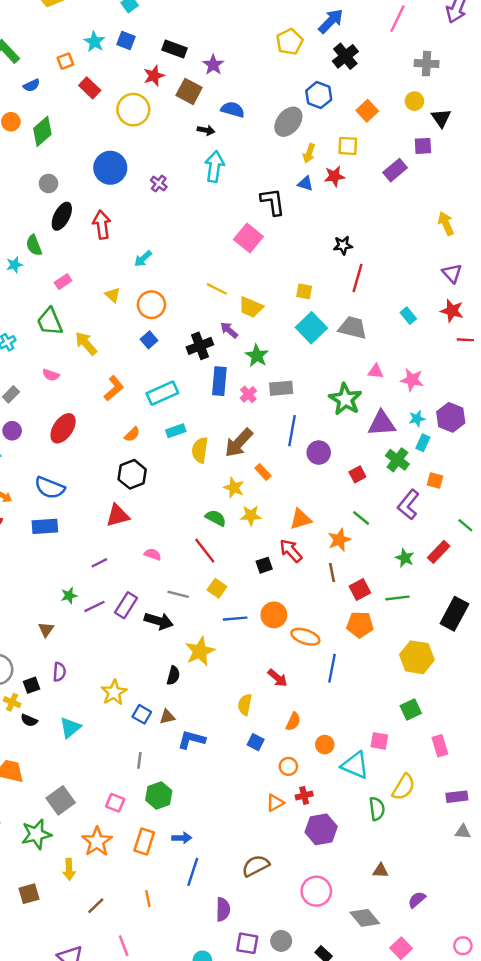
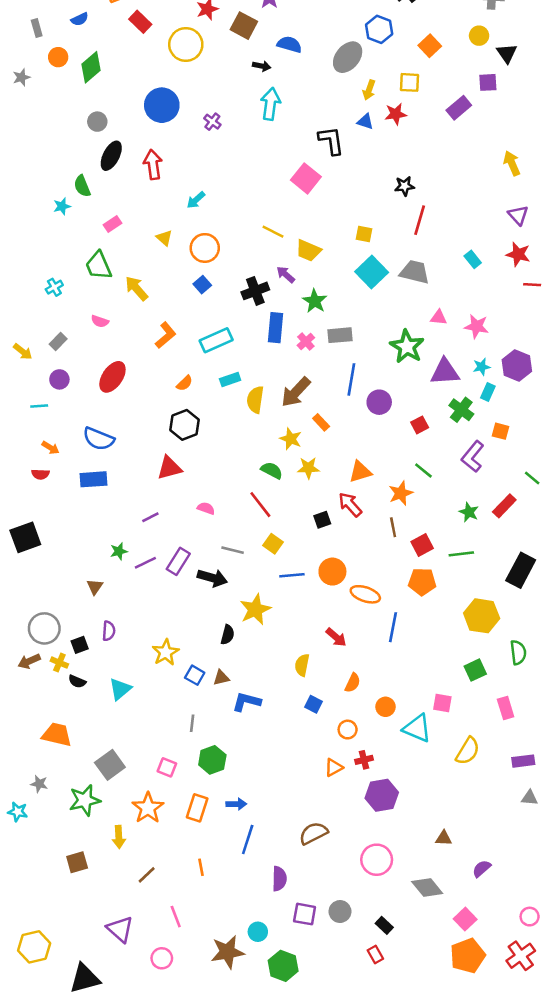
green semicircle: (377, 809) -> (518, 652), moved

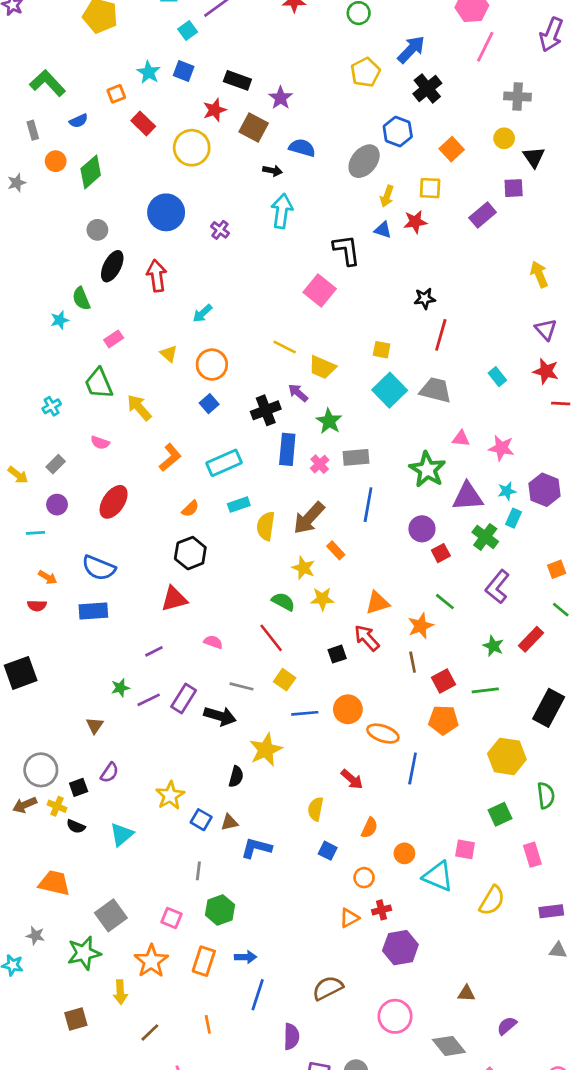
purple circle: (379, 402) -> (422, 529), moved
orange square: (501, 431) -> (557, 569), moved, turned -36
purple semicircle: (109, 631) -> (110, 773), turned 30

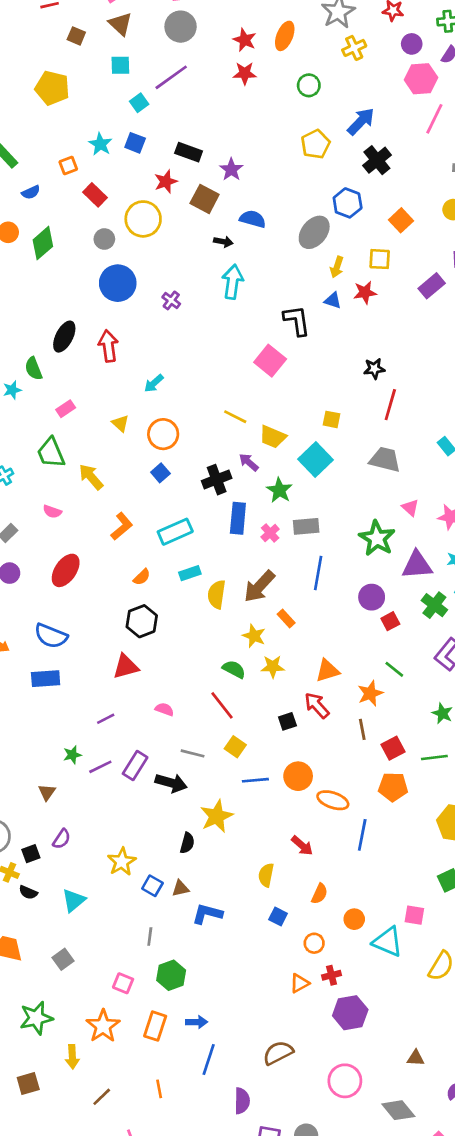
gray circle: (97, 230) -> (104, 239), moved
cyan square: (390, 390) -> (315, 459), moved
pink triangle: (461, 439) -> (410, 508), turned 36
gray square: (111, 915) -> (63, 959), moved, size x0.7

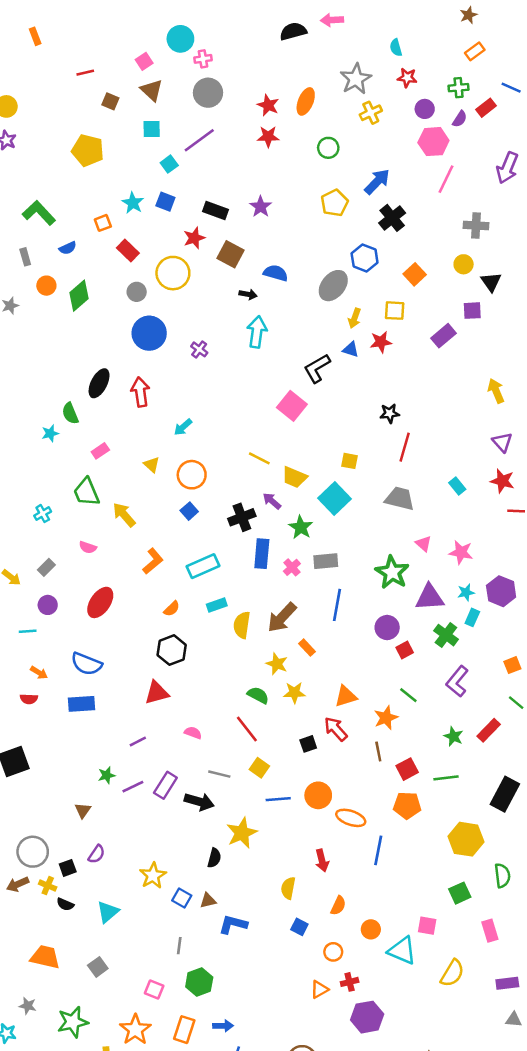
purple star: (231, 170) -> (261, 207), moved
black L-shape: (297, 321) -> (317, 368), turned -112
red arrow: (302, 846) -> (322, 860), turned 35

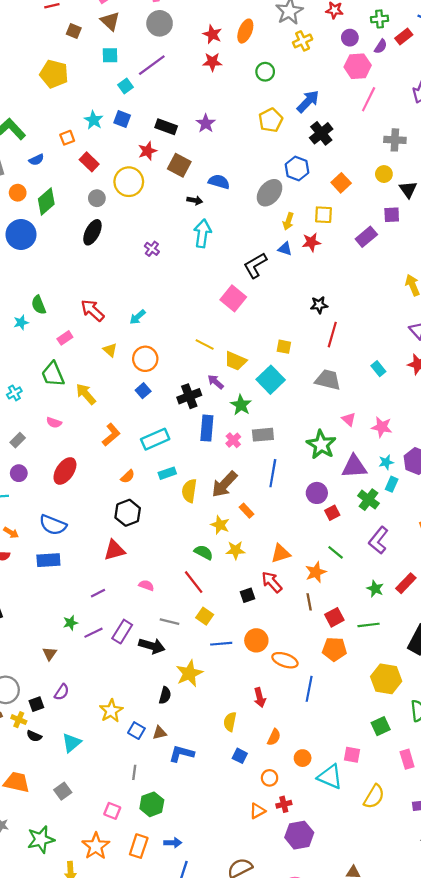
blue circle: (149, 333) -> (21, 235), moved
black ellipse: (99, 383) -> (92, 232), moved
red arrow: (140, 392) -> (92, 310), moved, turned -40

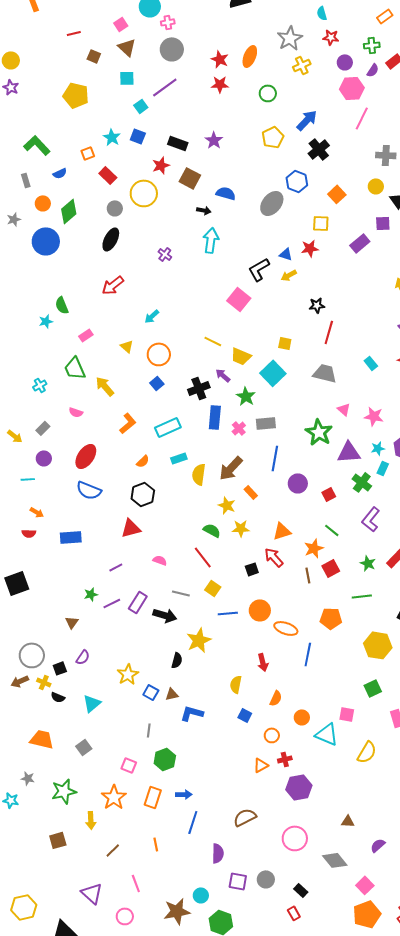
yellow arrow: (288, 221) -> (289, 275), moved, turned 42
red arrow: (92, 310) -> (113, 285), moved, turned -80
purple circle: (317, 493) -> (298, 483), moved
blue semicircle: (53, 525) -> (89, 490), moved
red square: (334, 617) -> (331, 568), moved

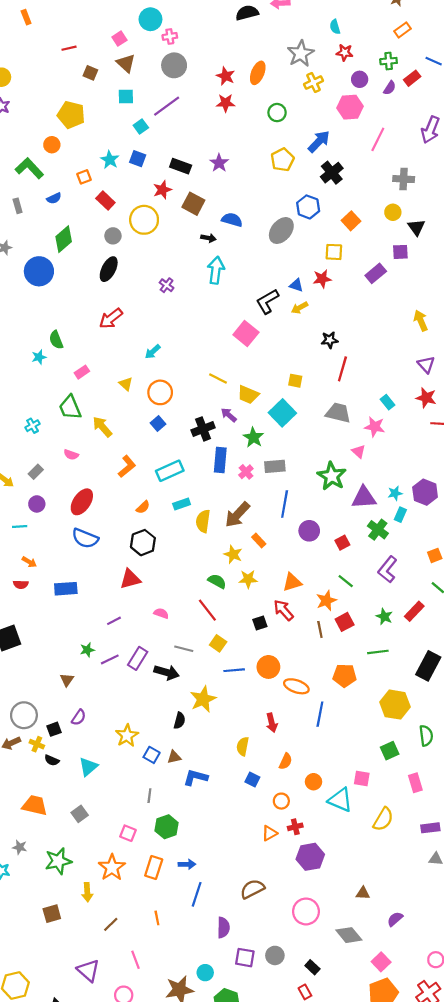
pink hexagon: (352, 88) -> (350, 107), moved
orange circle: (43, 203) -> (52, 145), moved
pink star: (374, 416) -> (375, 427), moved

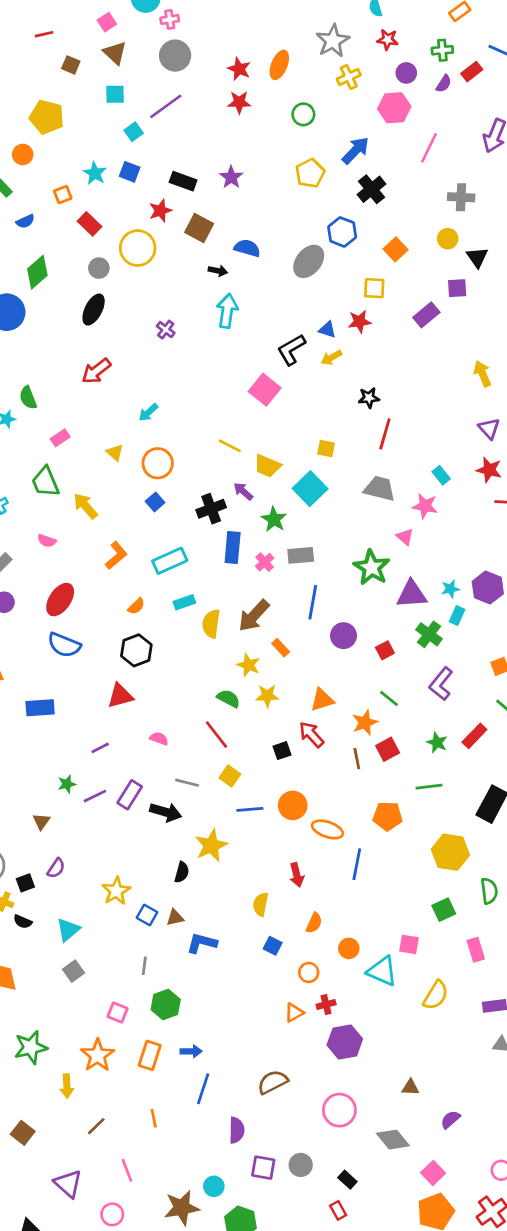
gray square: (80, 814) -> (73, 971), moved
brown square: (52, 914) -> (23, 1133), moved, turned -36

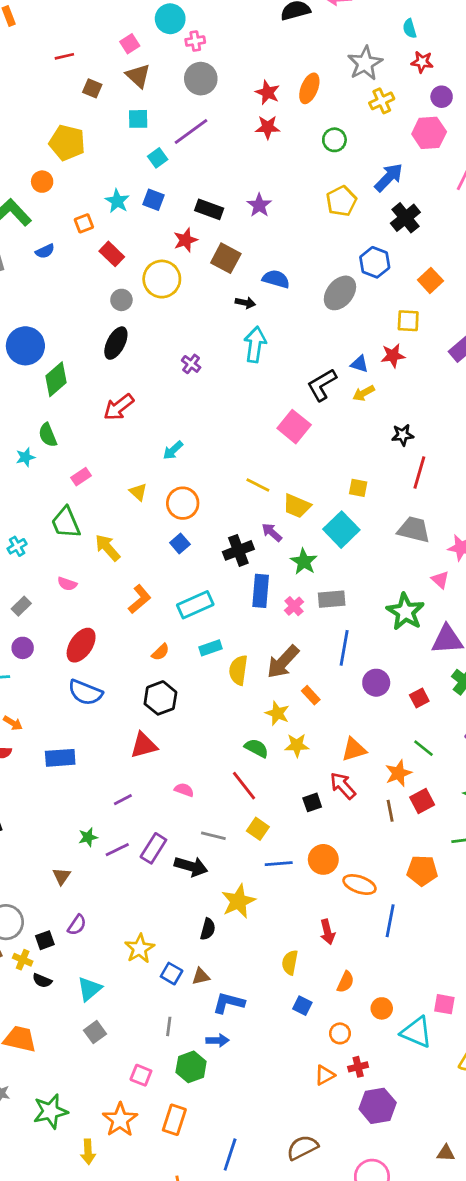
green diamond: (37, 272) -> (56, 379), moved
blue arrow: (191, 1051) -> (217, 1040), moved

